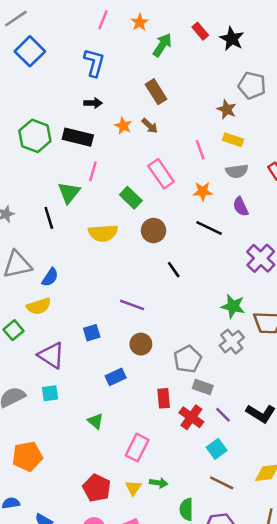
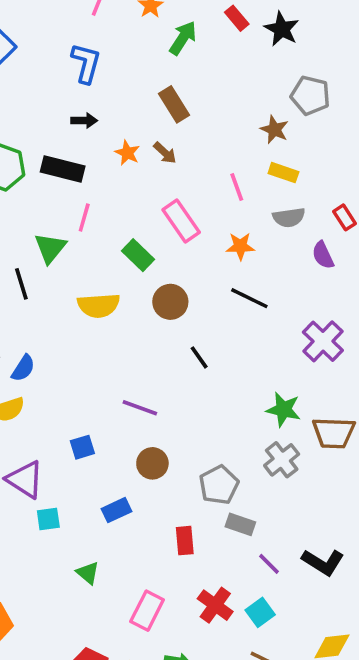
purple semicircle: (241, 207) -> (323, 255), moved
cyan square: (50, 393) -> (48, 519), moved
red cross: (191, 417) -> (215, 605), moved

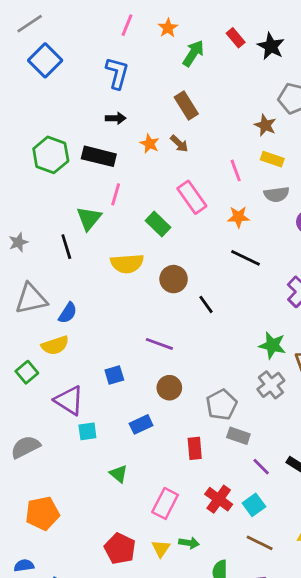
brown circle: (170, 302) -> (174, 279), moved

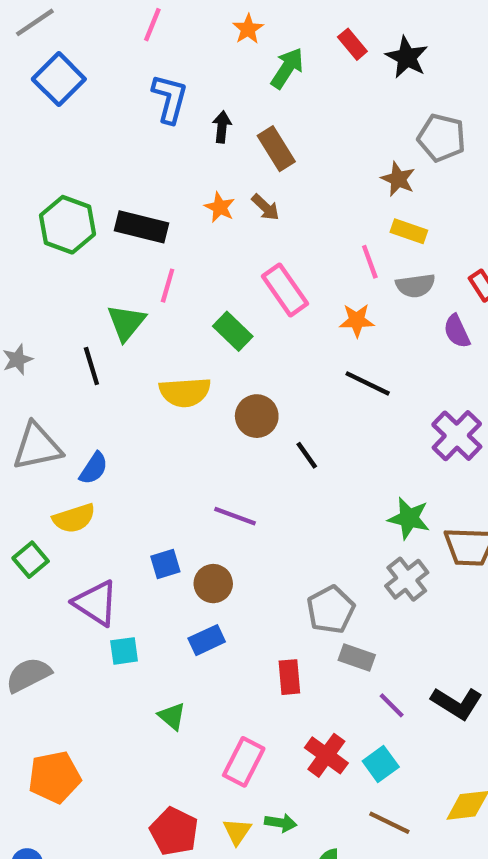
pink line: (127, 25) -> (152, 25), moved
black arrow: (116, 118) -> (222, 127), moved, turned -84
pink line: (236, 170) -> (370, 262), moved
brown circle: (169, 388) -> (213, 584), moved

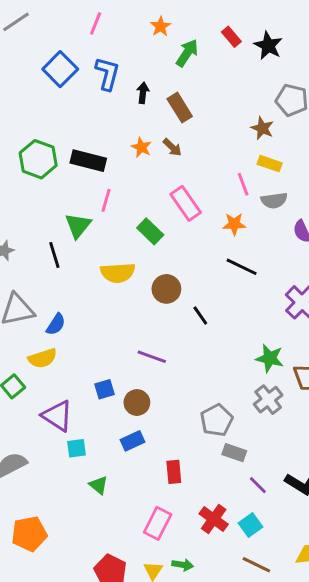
blue square: (59, 79) -> (60, 69), moved
red rectangle: (289, 677) -> (174, 472), moved
green triangle: (172, 716) -> (99, 485), moved

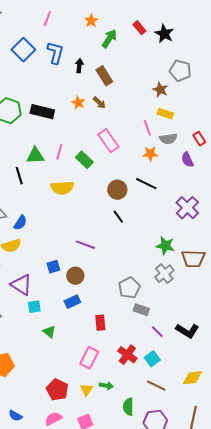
pink line: (106, 200) -> (59, 152), moved
orange star: (234, 224) -> (150, 154), moved
green triangle: (78, 226) -> (35, 156), turned 48
brown circle: (166, 289) -> (117, 190), moved

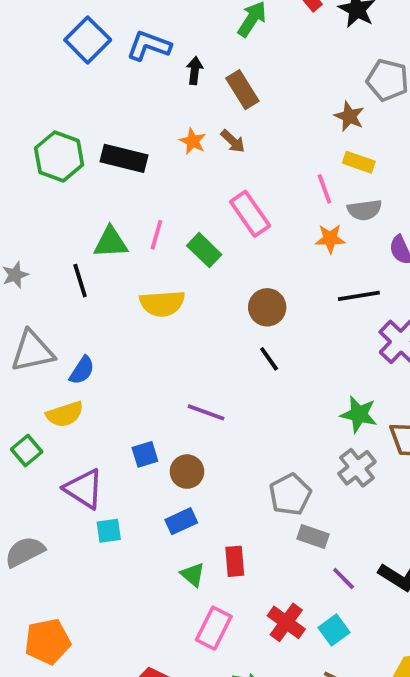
blue L-shape: (55, 53) -> (149, 46), turned -85
black line: (146, 184) -> (359, 296), moved, turned -35
green triangle: (49, 332) -> (193, 575), moved

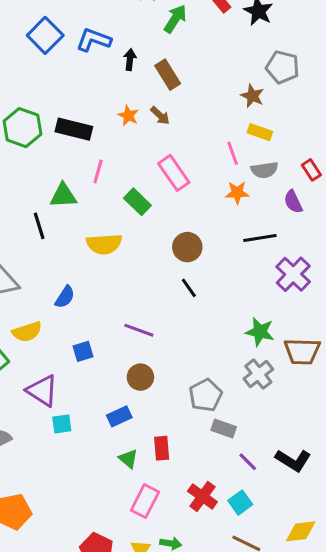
pink line: (156, 235) -> (98, 171), moved
blue semicircle: (82, 370) -> (65, 297), moved
blue square: (145, 454) -> (83, 351), moved
brown circle: (187, 472) -> (140, 377), moved

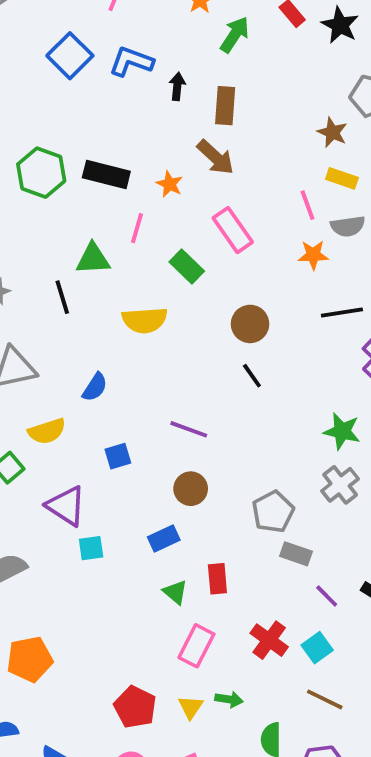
brown rectangle: (168, 75) -> (225, 106), turned 36
orange star: (128, 116) -> (170, 184), moved
brown arrow: (160, 116) -> (216, 157), size x1.5

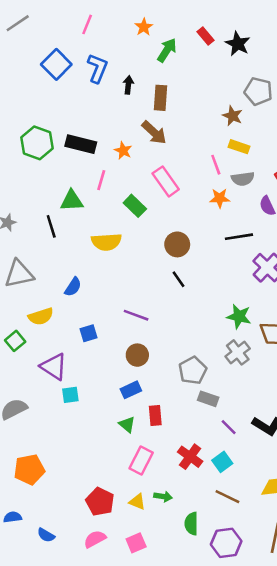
blue L-shape: (131, 61) -> (97, 68), turned 92
blue rectangle: (164, 538) -> (131, 390), moved
yellow triangle: (191, 707) -> (137, 502), turned -42

